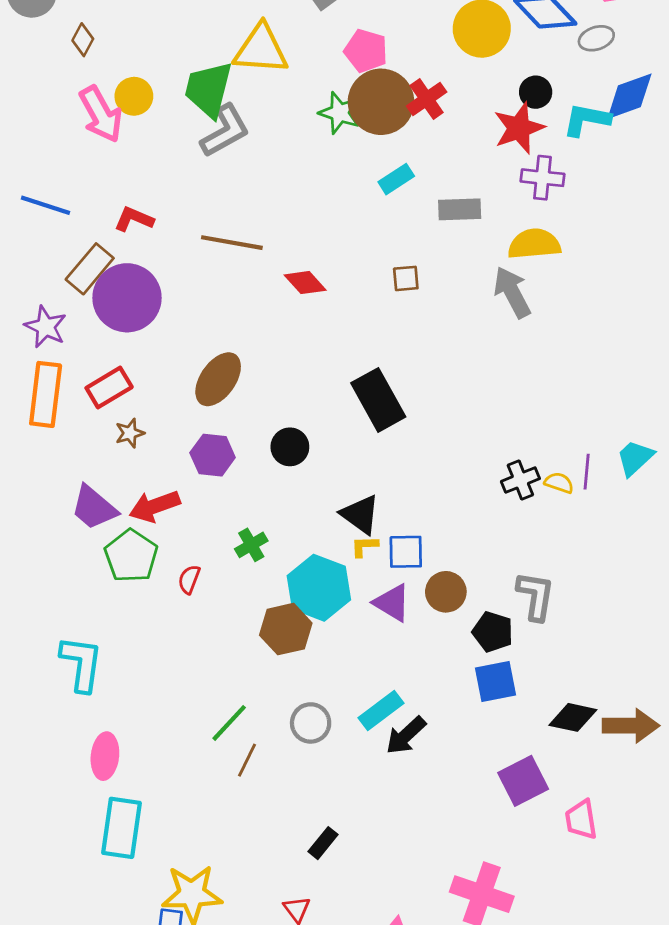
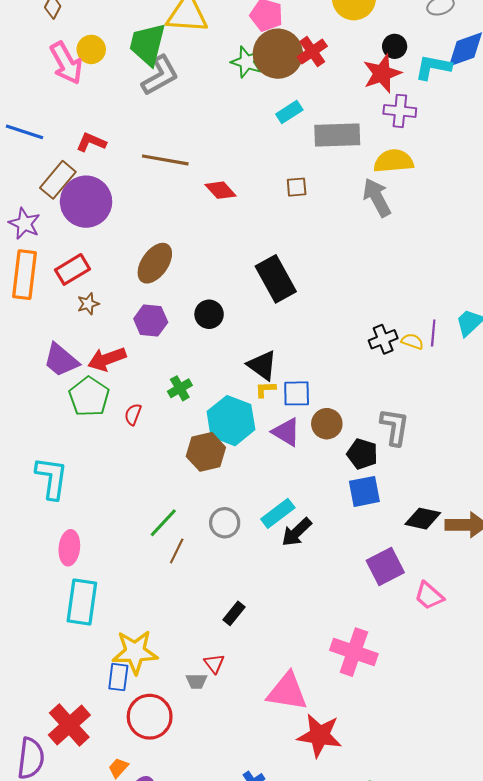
gray rectangle: (460, 209) -> (337, 135), size x1.4
pink trapezoid: (581, 820) -> (429, 596), turned -40

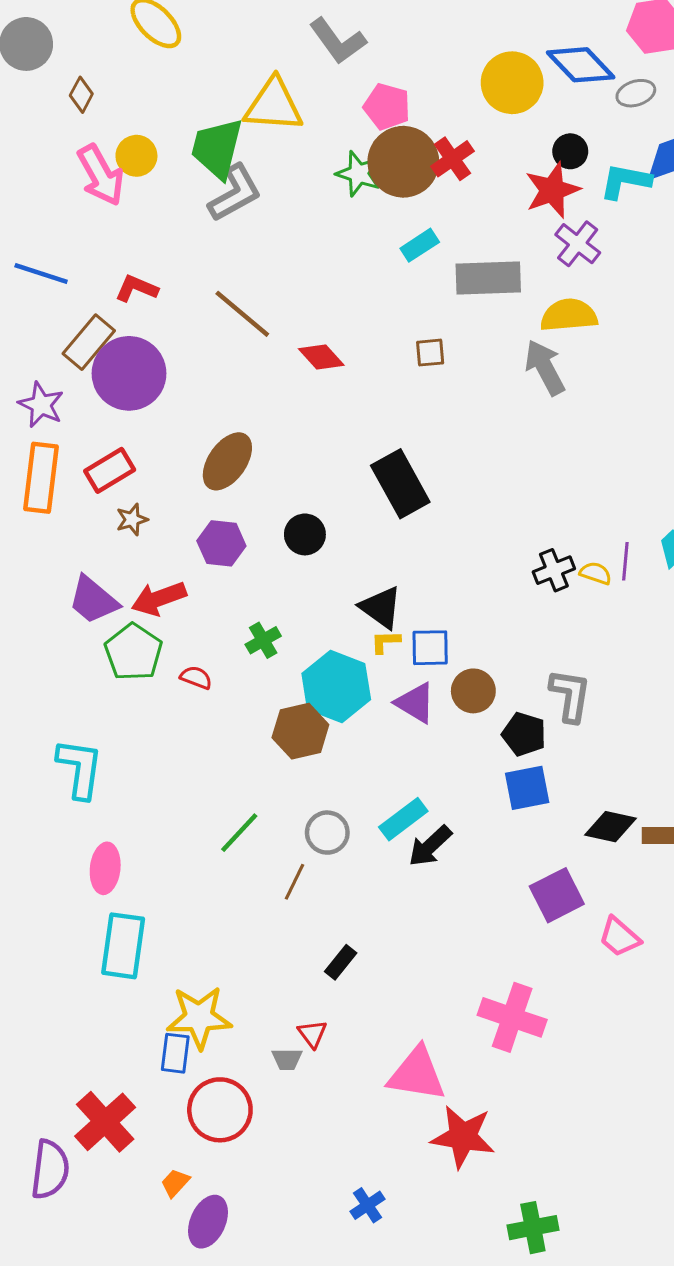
purple cross: (400, 111) -> (578, 244), turned 32
brown line: (165, 160) -> (242, 314), turned 30
red semicircle: (133, 414) -> (196, 678), turned 90
brown line: (177, 551) -> (294, 882), moved

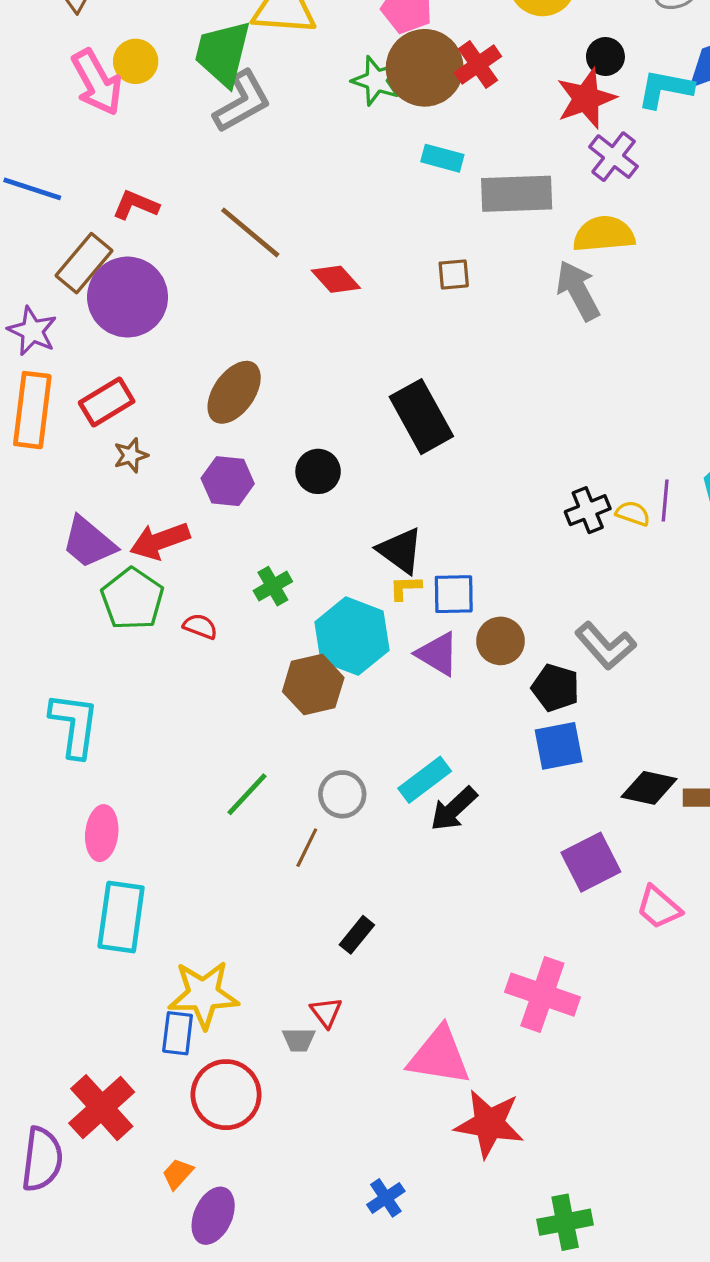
cyan rectangle: (420, 245) -> (442, 158), turned 48
gray L-shape: (570, 695) -> (605, 646), turned 130

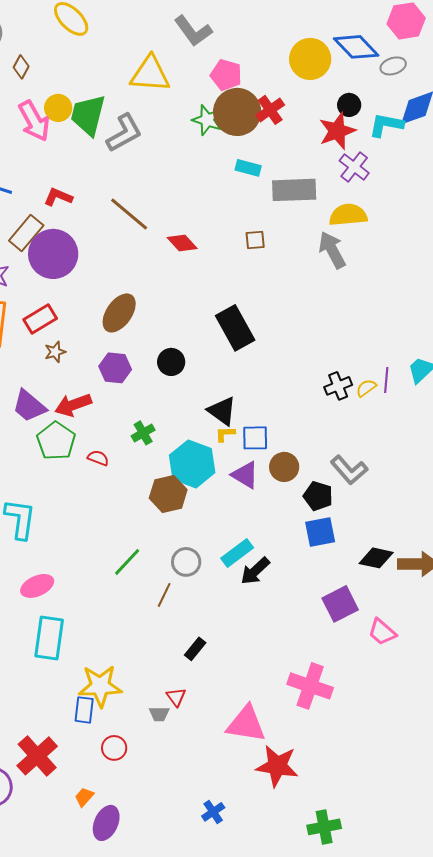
green trapezoid: (223, 53) -> (88, 115), moved
yellow semicircle: (633, 513) -> (366, 388), turned -55
pink ellipse: (102, 833) -> (37, 586), turned 60
red circle: (226, 1095) -> (114, 748), size x0.6

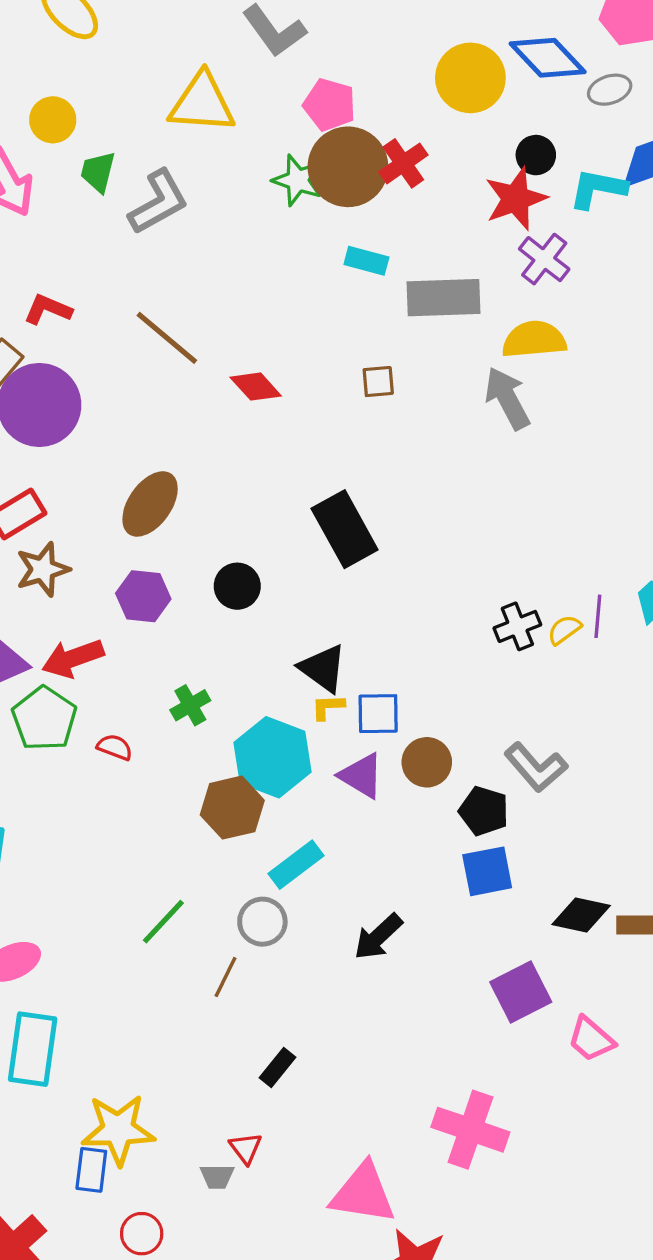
yellow circle: (58, 108) -> (53, 120), moved
green trapezoid: (88, 115) -> (98, 172), size x0.6
brown star: (55, 352) -> (43, 569), size x1.5
cyan rectangle: (237, 553) -> (296, 865), moved

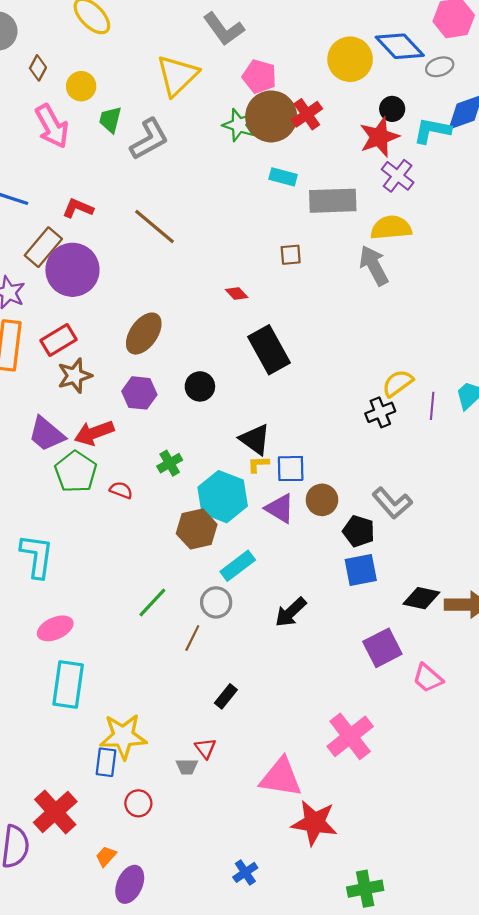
yellow triangle: (202, 103) -> (177, 75), turned -48
red diamond: (256, 387) -> (237, 294), moved, size x0.7
yellow semicircle: (564, 630) -> (398, 383), moved, size x1.4
pink cross: (470, 1130) -> (350, 736), turned 33

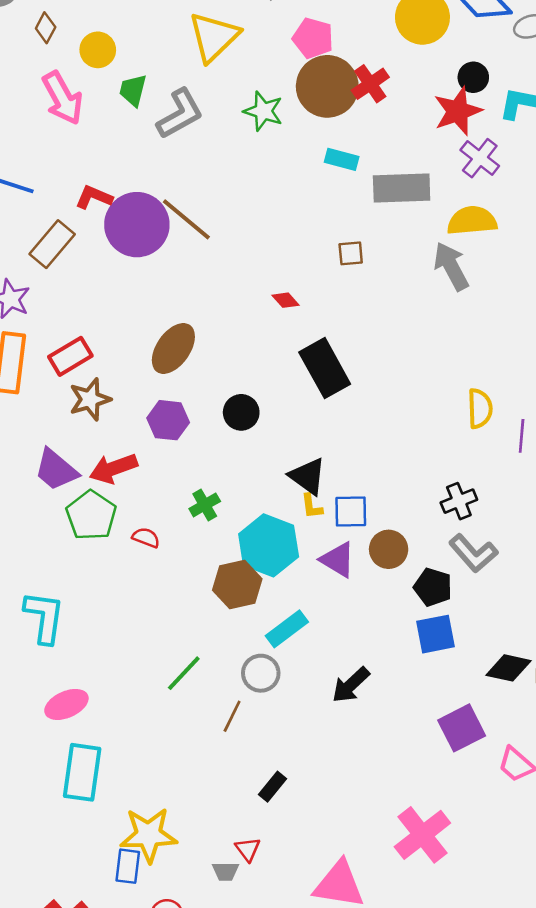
green star: (239, 125) -> (263, 111), moved
purple circle: (72, 270) -> (137, 225), moved
yellow semicircle: (398, 383) -> (480, 408), turned 124
black cross: (380, 412) -> (459, 501), moved
yellow L-shape: (258, 464) -> (312, 506), turned -95

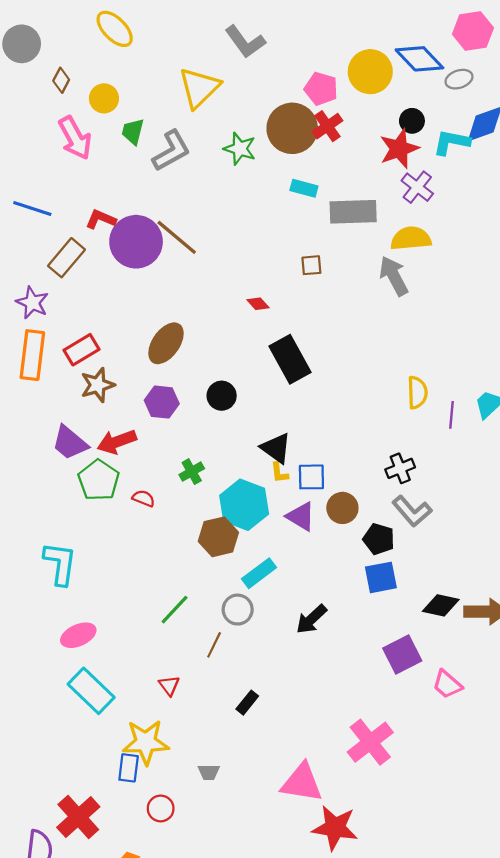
pink pentagon: (313, 38) -> (321, 89), moved
cyan rectangle: (82, 772) -> (91, 691), turned -54
red triangle: (248, 849) -> (169, 685), moved

